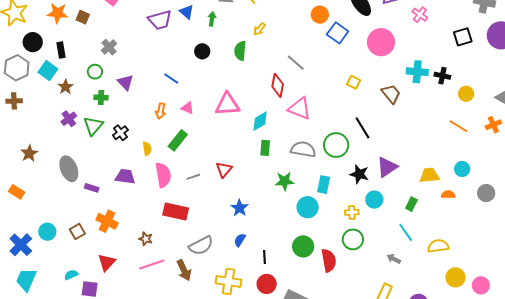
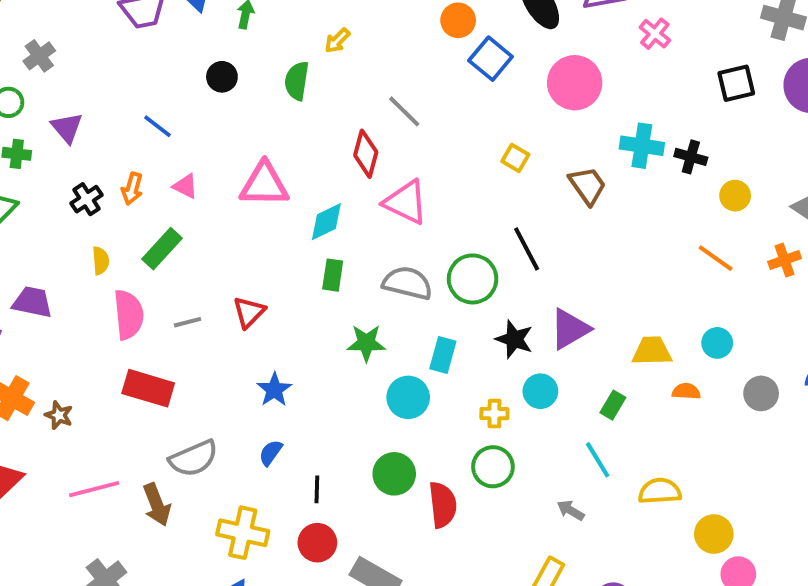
black cross: (120, 133) -> (86, 199), moved
purple trapezoid: (125, 177) -> (32, 302), moved
brown star: (146, 239) -> (59, 415), moved
yellow circle: (455, 277) -> (714, 534), moved

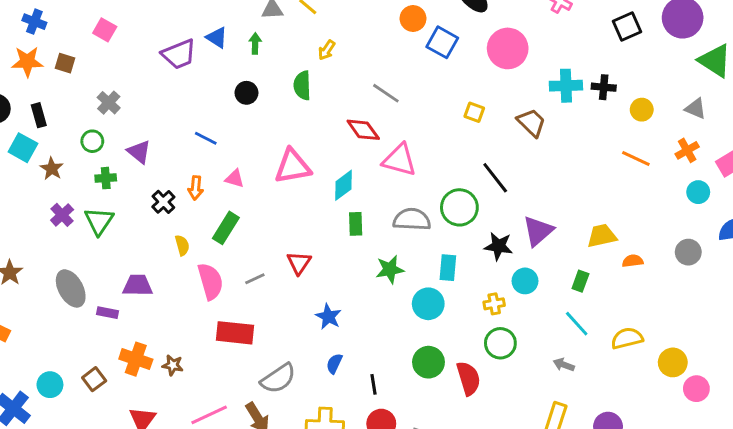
red diamond: (366, 154) -> (363, 130), turned -40
cyan circle: (717, 343) -> (698, 192), moved

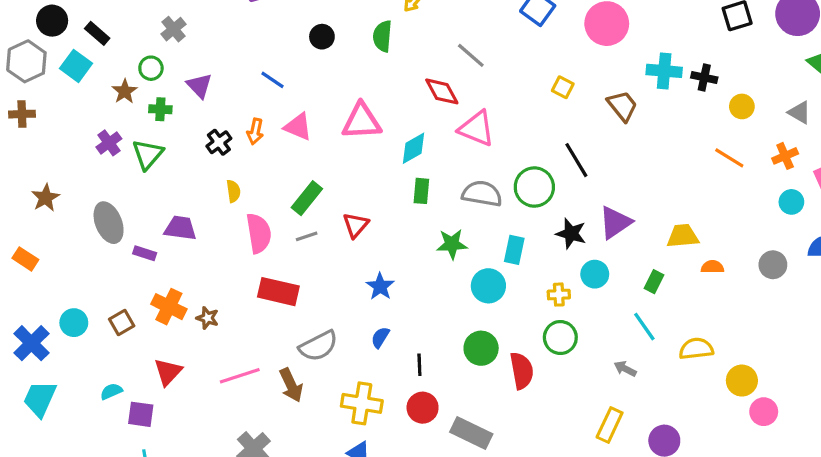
black rectangle: (39, 115) -> (97, 33), turned -40
brown star: (52, 169) -> (125, 91), moved
pink triangle: (235, 179) -> (298, 127), size x1.4
green rectangle: (226, 228) -> (307, 198), moved

